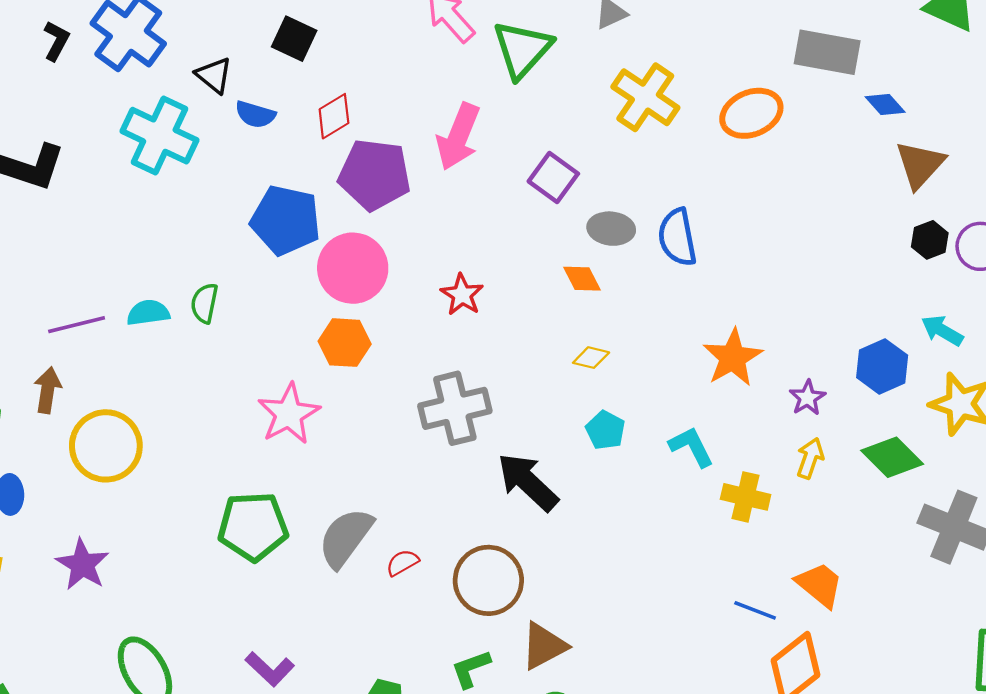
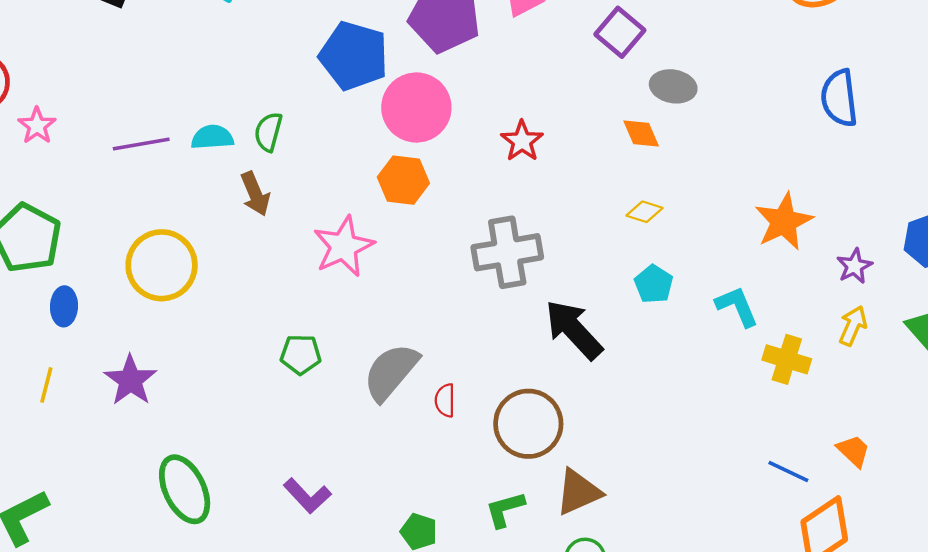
blue semicircle: (677, 237) -> (839, 98), moved
brown arrow: (48, 390) -> (255, 194), moved, turned 144
green pentagon: (253, 526) -> (301, 354), size x0.6
red semicircle: (402, 563) -> (445, 400), turned -64
orange trapezoid: (820, 585) -> (854, 451), size x0.7

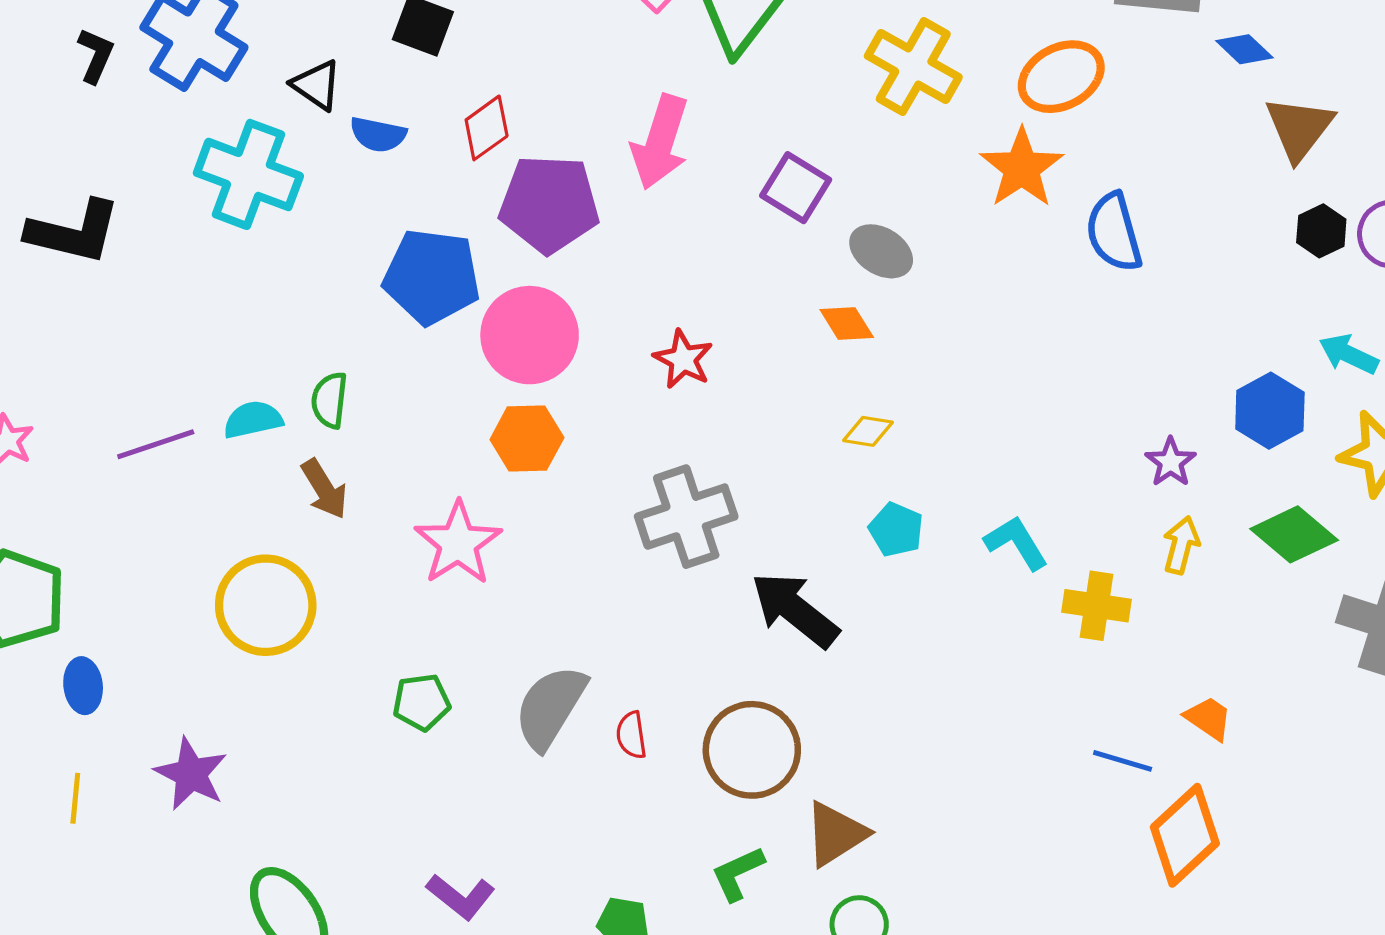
gray ellipse: (673, 86) -> (881, 251), turned 30
orange star: (784, 222) -> (1022, 168), moved
yellow circle: (162, 265) -> (266, 605), moved

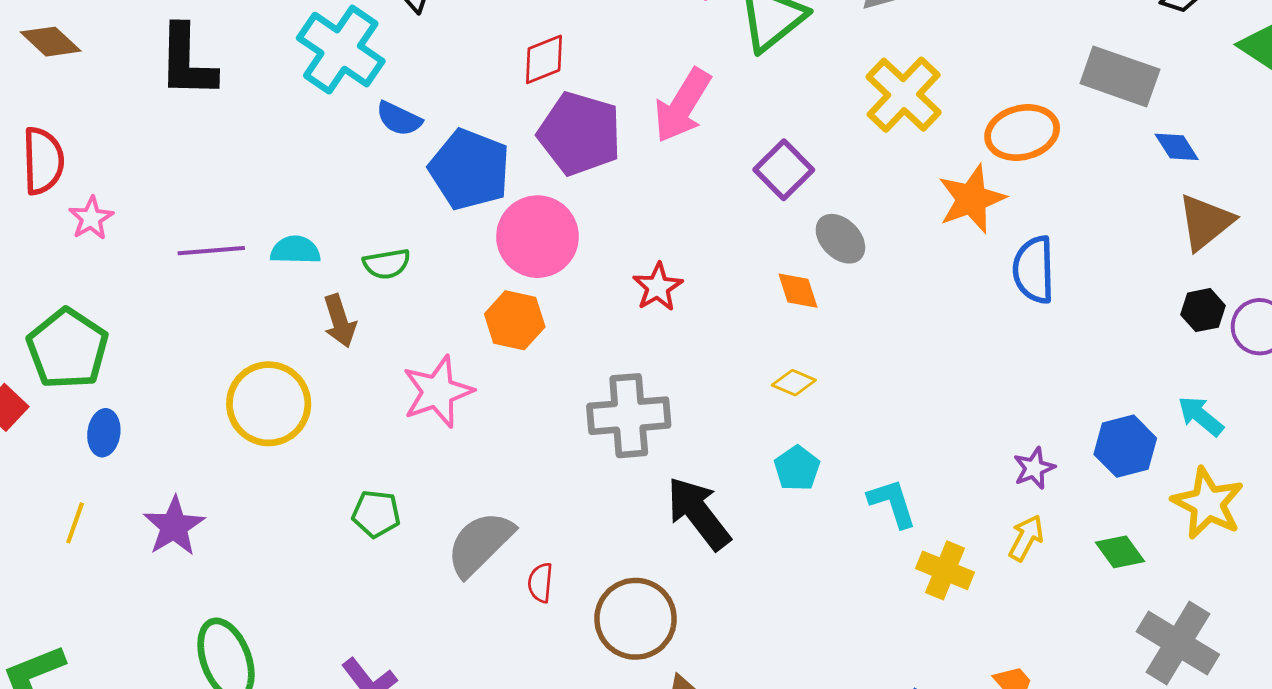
blue semicircle: (378, 134) -> (399, 119), moved
black L-shape: (74, 232) -> (187, 61), turned 64
green semicircle: (329, 400) -> (387, 264), moved, turned -120
green diamond: (1294, 534) -> (1120, 552), size x0.7

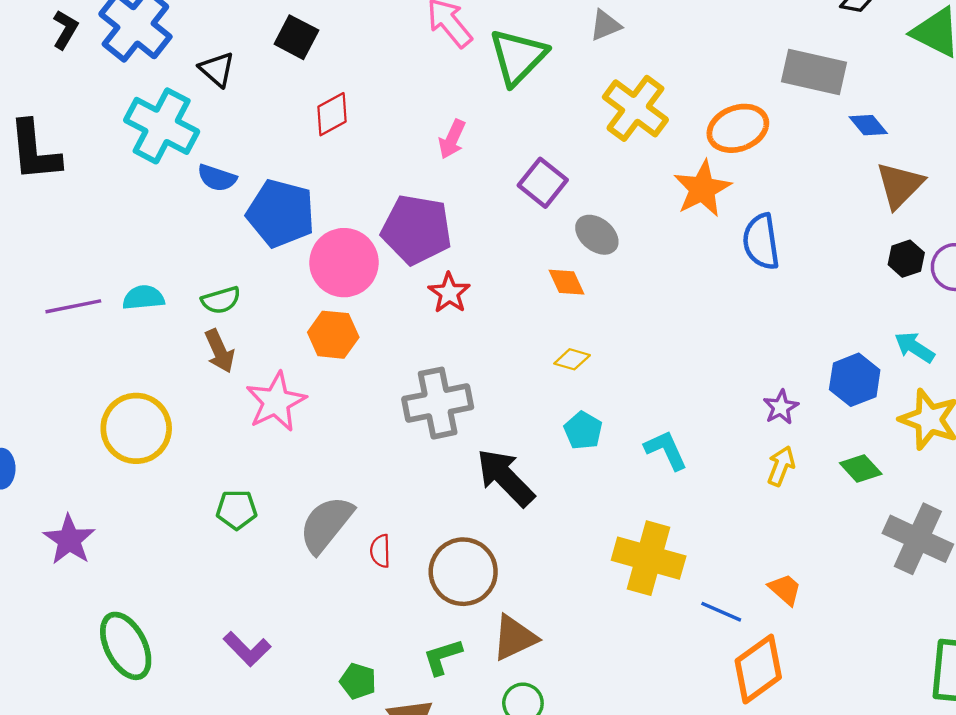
pink arrow: (682, 106) -> (452, 139), size x0.6
purple pentagon: (580, 134) -> (417, 230), moved
brown arrow: (340, 321) -> (220, 351), moved
yellow cross: (945, 570) -> (649, 558), moved, size x1.5

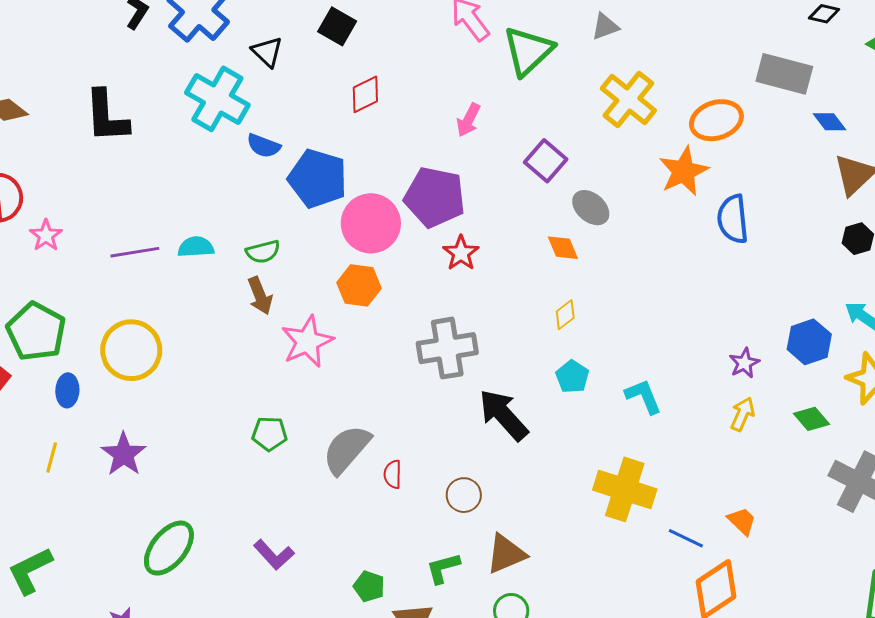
yellow diamond: (572, 359) -> (565, 315), turned -56
yellow circle: (136, 428) -> (131, 350), moved
brown circle: (463, 572) -> (464, 495), size x0.6
green ellipse: (126, 646) -> (169, 548), turned 64

